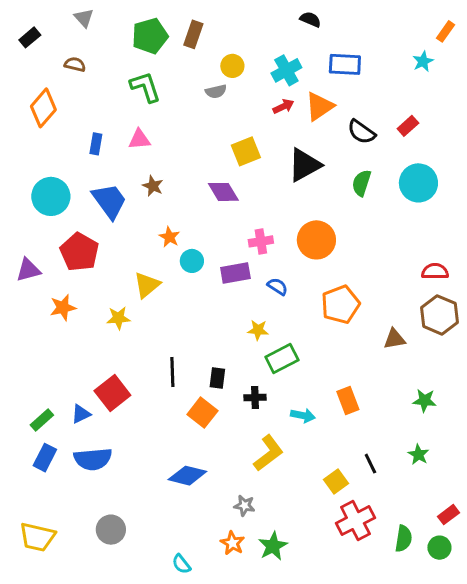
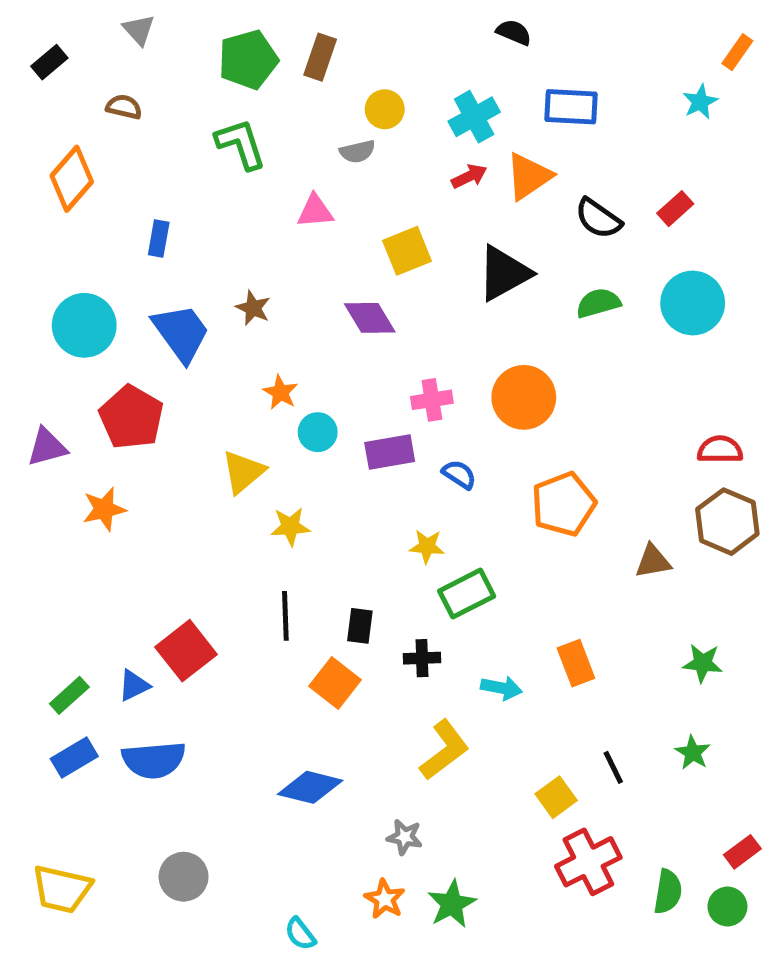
pink triangle: (139, 139) -> (315, 211), moved
green semicircle: (361, 183) -> (598, 303), turned 56
yellow star: (118, 318) -> (290, 527), moved
blue rectangle: (45, 458) -> (74, 757), turned 32

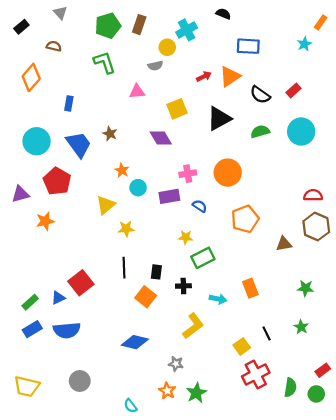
cyan cross: (474, 117) -> (187, 30), moved

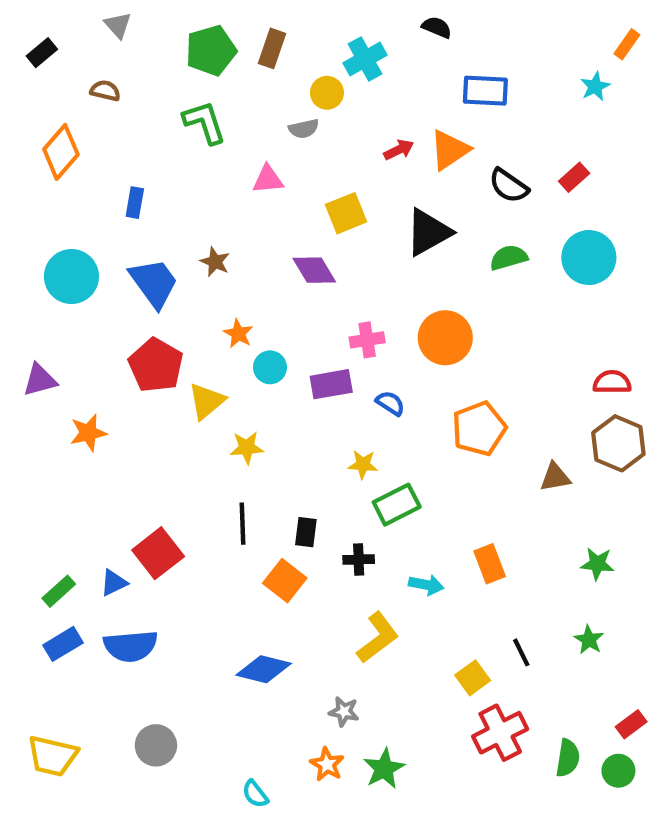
red pentagon: (57, 181) -> (156, 365), moved

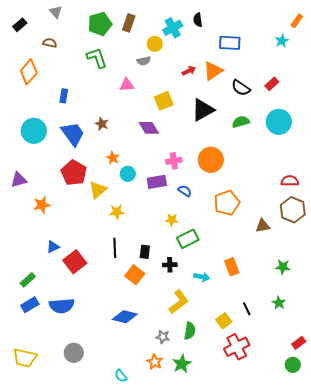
black semicircle: (437, 27) -> (198, 20), moved, turned -120
blue triangle: (114, 583) -> (53, 247), moved
green semicircle: (568, 758) -> (190, 331), moved

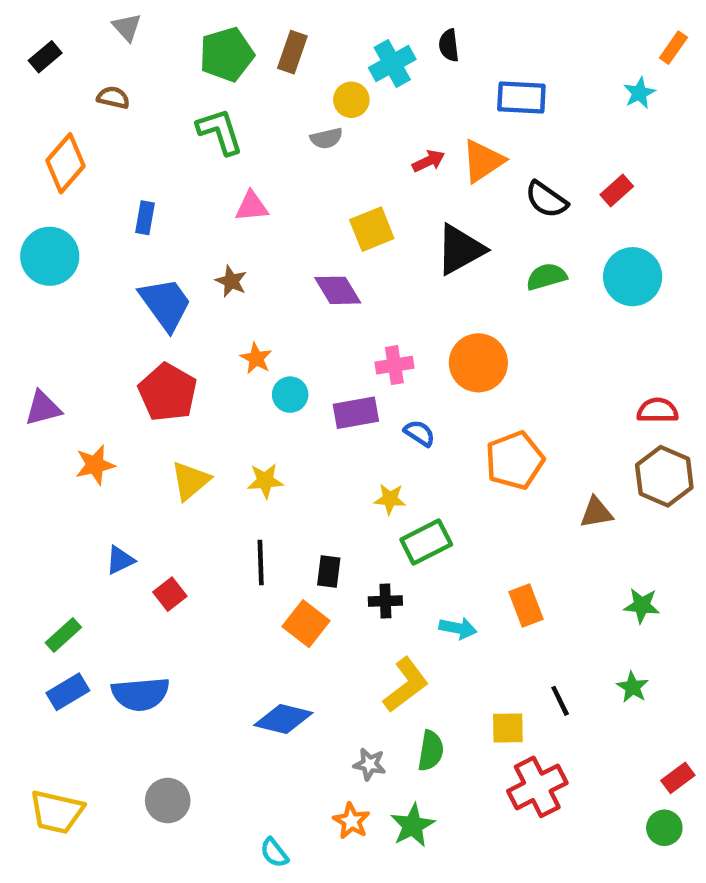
pink triangle: (127, 85) -> (252, 206), moved
cyan circle: (34, 131) -> (50, 256), moved
yellow triangle: (98, 190) -> (190, 481), moved
red square: (75, 262) -> (170, 594), size x0.6
yellow square: (224, 321) -> (508, 728), turned 35

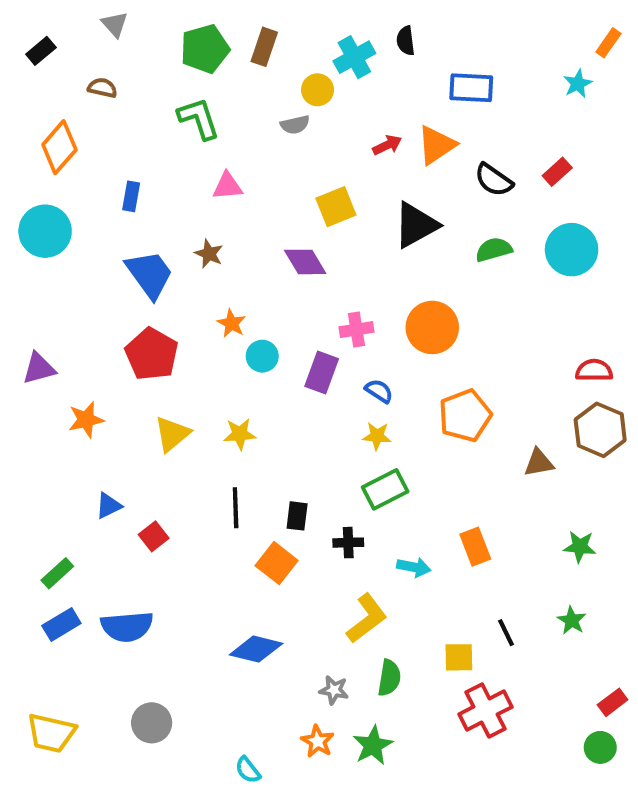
purple rectangle: (356, 413) -> (322, 373), turned -60
yellow star: (390, 499) -> (377, 436), moved

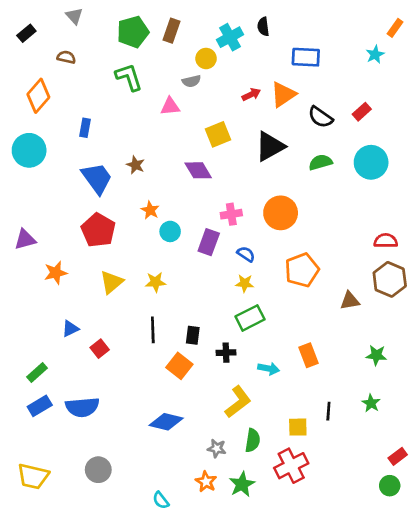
pink triangle: (227, 186) -> (170, 106), moved
black line: (506, 633) -> (328, 411), turned 30
red cross: (486, 711) -> (291, 466), moved

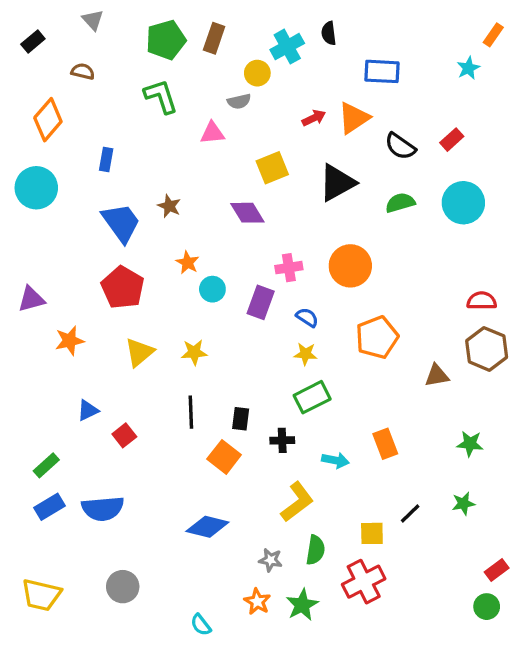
green star: (371, 403) -> (463, 504), turned 30
black line: (328, 411) -> (410, 513), turned 42

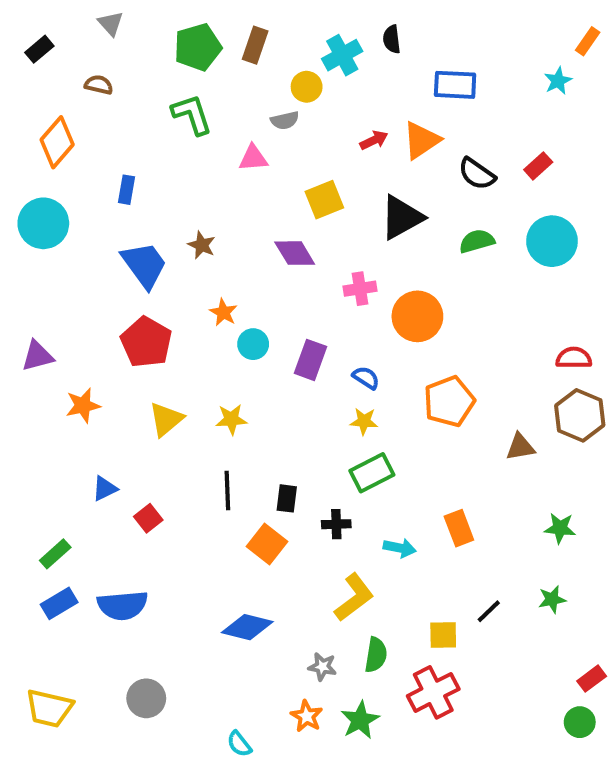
pink cross: (289, 268) -> (360, 289), moved

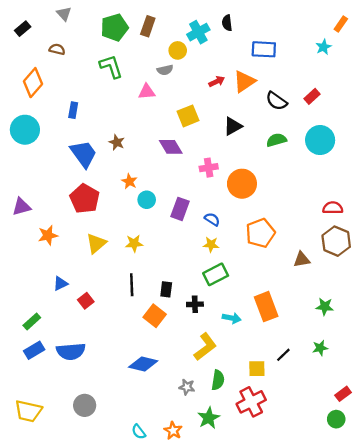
black triangle: (402, 217) -> (233, 126), size x0.7
orange rectangle: (459, 528) -> (266, 307), size x1.4
orange star: (307, 716) -> (173, 431), moved

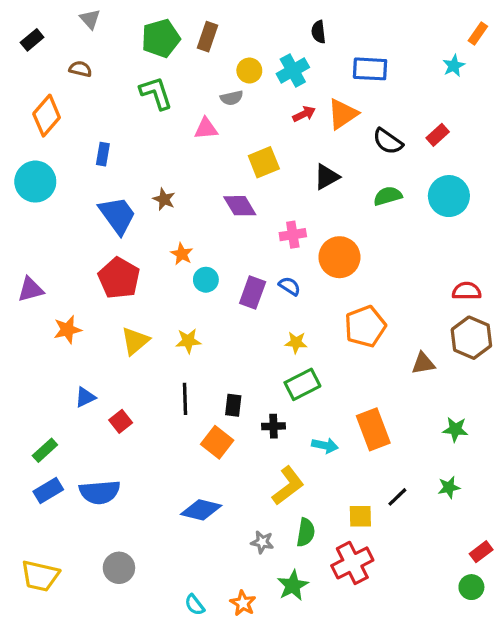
cyan cross: (198, 32) -> (293, 71), moved
blue semicircle: (212, 219) -> (290, 286), moved

